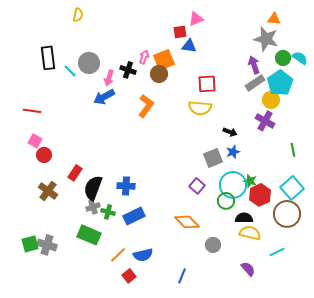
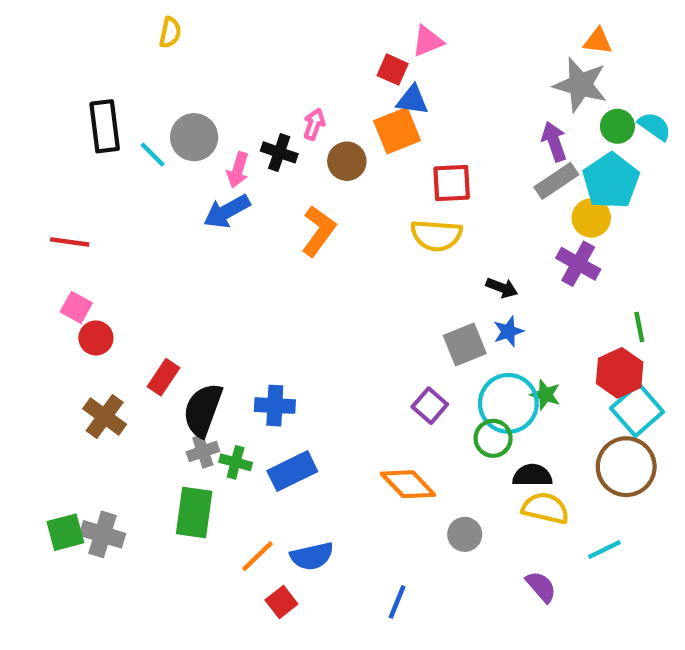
red square: (180, 32) -> (393, 70), turned 32
orange square: (164, 60) -> (397, 131), moved
red hexagon: (260, 195) -> (620, 373), moved
green rectangle: (89, 235) -> (194, 513), turned 75

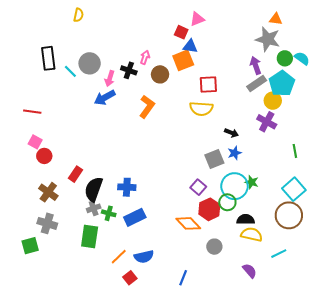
red hexagon: (620, 373) -> (209, 209), moved
gray cross: (102, 534) -> (47, 223), moved

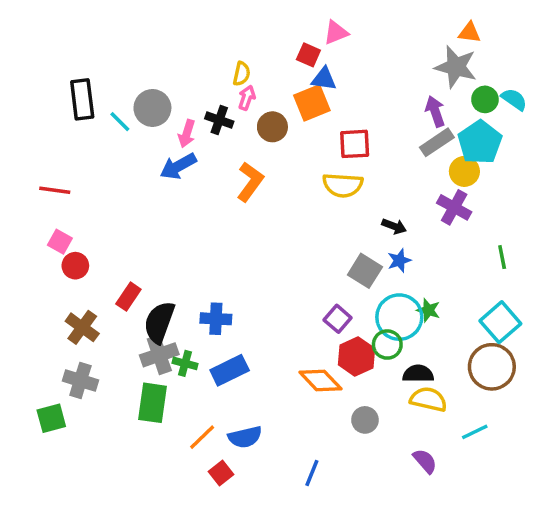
yellow semicircle: (78, 15) -> (242, 74), moved
gray square: (214, 159) -> (365, 271), turned -36
gray cross: (94, 208) -> (159, 355), size x1.5

